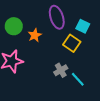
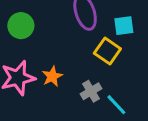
cyan square: (83, 26) -> (124, 26), turned -32
orange star: (35, 35) -> (52, 76), moved

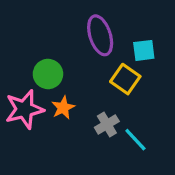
green circle: (21, 26) -> (48, 74), moved

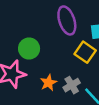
orange star: (63, 108) -> (49, 83), moved

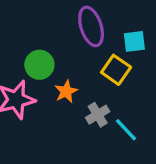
orange star: (49, 83) -> (66, 91), moved

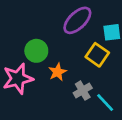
purple ellipse: (91, 26) -> (77, 20), turned 64

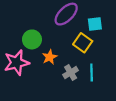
cyan line: (105, 102) -> (92, 73), moved, turned 42

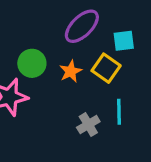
orange star: (50, 57) -> (71, 71), moved
gray cross: (71, 73) -> (88, 125), moved

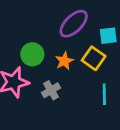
gray cross: (88, 125) -> (51, 90), moved

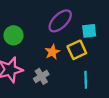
green circle: (32, 54) -> (14, 35), moved
yellow square: (94, 58) -> (77, 50), turned 30

